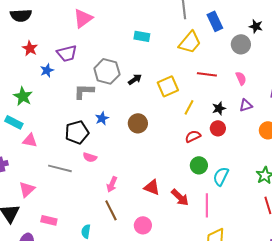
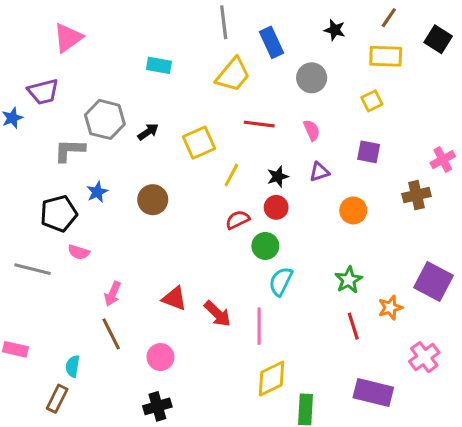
black star: (256, 26) -> (335, 30), moved
green circle: (199, 165) -> (265, 246), moved

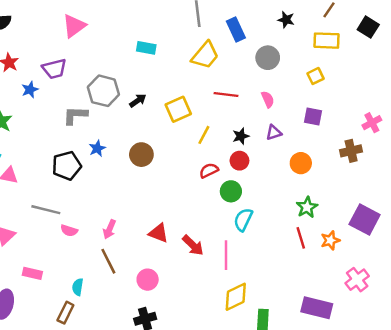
pink semicircle: (79, 252) -> (69, 231), moved
green star: (349, 280) -> (307, 207), moved
red line: (353, 326) -> (301, 238), moved

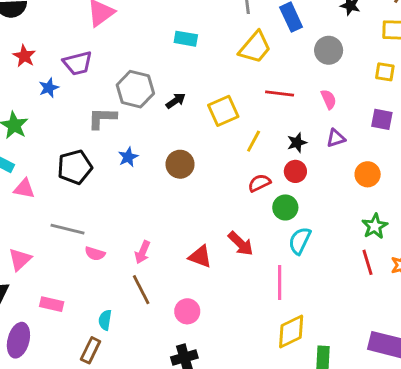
yellow square: (315, 76) -> (385, 72), turned 35
black pentagon: (67, 166) -> (75, 167), moved
red arrow: (193, 245) -> (241, 244), moved

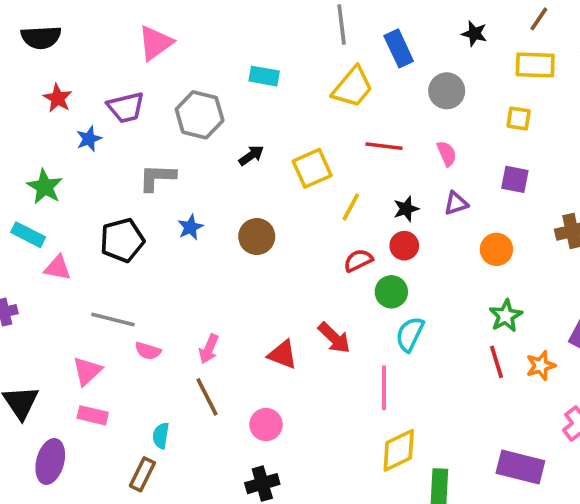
gray hexagon: (135, 89) -> (200, 115), moved
pink triangle: (20, 259) -> (87, 371), moved

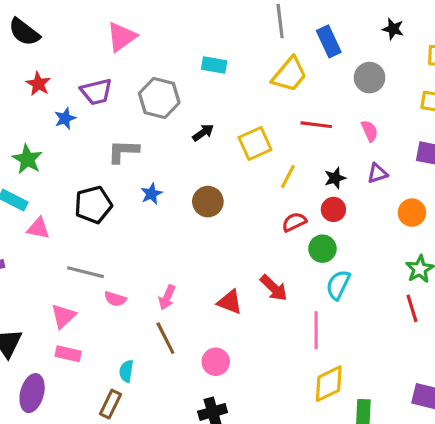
black semicircle: (41, 37) -> (24, 32), turned 40

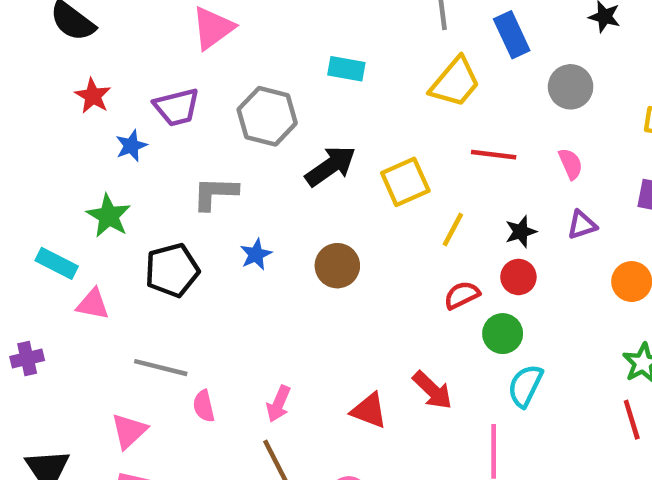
black arrow: (203, 133) -> (331, 166), size x1.6
green star: (27, 159) -> (109, 216), moved
pink semicircle: (115, 299) -> (204, 406), turned 60

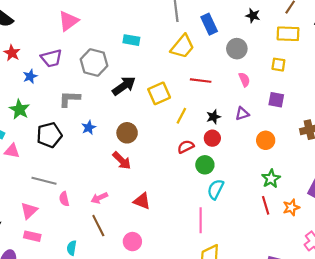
pink semicircle: (571, 164) -> (244, 80), moved
red arrow: (432, 390) -> (122, 161), moved
pink arrow: (278, 404) -> (99, 198), turned 42

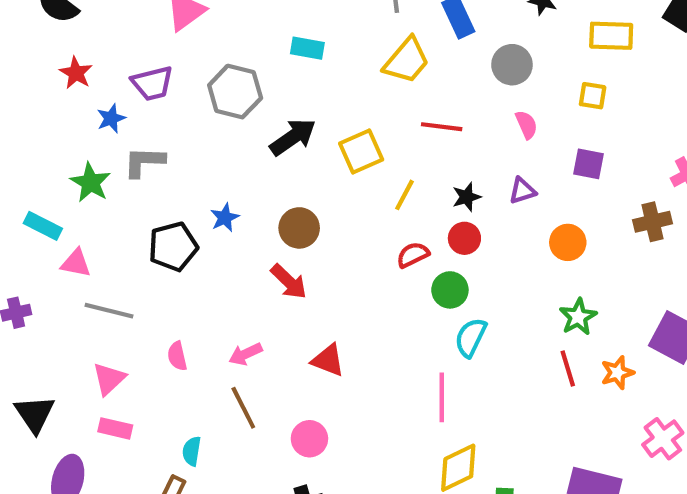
gray L-shape: (70, 99) -> (144, 162), moved
black pentagon: (49, 135) -> (173, 247), moved
gray line: (44, 181) -> (109, 311), moved

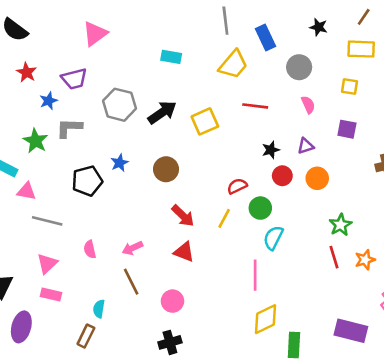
gray hexagon: (235, 92) -> (120, 105), moved
yellow line: (405, 195) -> (224, 218), moved
red circle: (464, 238) -> (282, 176), moved
orange circle: (568, 242) -> (317, 178), moved
red arrow: (289, 282) -> (183, 216), moved

